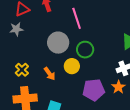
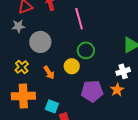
gray circle: (58, 43) -> (40, 42), moved

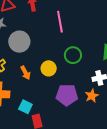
green circle: (86, 50) -> (73, 55), moved

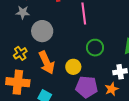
yellow circle: (49, 68) -> (73, 67), moved
orange arrow: (25, 73) -> (47, 63), size x1.6

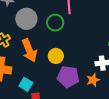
green circle: (95, 48) -> (55, 23), moved

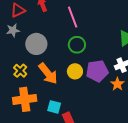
green circle: (55, 23) -> (77, 45), moved
purple pentagon: (68, 77) -> (97, 71), moved

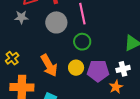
gray circle: (36, 44) -> (56, 22), moved
yellow cross: (20, 71) -> (12, 58), moved

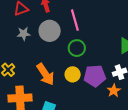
gray star: (21, 17) -> (24, 34), moved

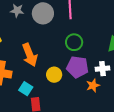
green circle: (77, 48) -> (74, 42), moved
yellow circle: (73, 74) -> (54, 75), moved

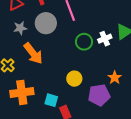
orange arrow: (30, 55) -> (33, 53), moved
purple pentagon: (77, 67) -> (99, 95), moved
white cross: (102, 69) -> (105, 39), moved

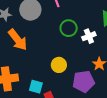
white cross: (105, 39) -> (89, 36), moved

